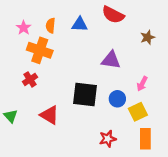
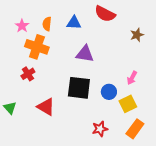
purple triangle: (111, 60) -> (85, 54), moved
orange rectangle: (145, 139) -> (135, 129), turned 36

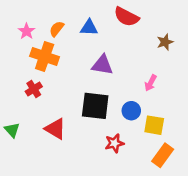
orange semicircle: (47, 24) -> (57, 29), turned 32
pink arrow: (132, 78) -> (151, 83), moved
yellow square: (128, 104) -> (154, 125), turned 36
red star: (100, 129) -> (114, 143), moved

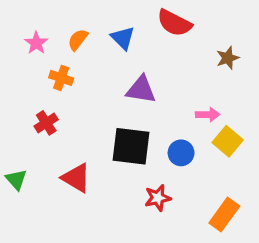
blue triangle: (89, 28) -> (123, 38), turned 42
orange cross: (45, 56) -> (61, 78), size x0.6
pink arrow: (151, 83) -> (208, 115), turned -119
yellow square: (154, 125) -> (228, 141), moved, turned 30

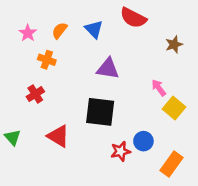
pink arrow: (208, 115) -> (159, 88), turned -126
blue circle: (181, 153) -> (143, 141), moved

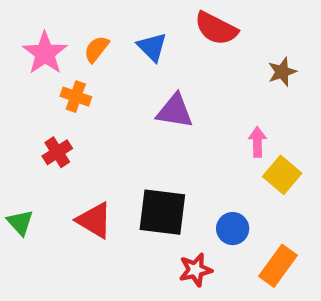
pink star: (28, 33) -> (45, 53), size x1.5
pink arrow: (159, 88) -> (257, 142), turned 36
black square: (100, 112) -> (162, 212), moved
red star: (121, 151) -> (195, 270), moved

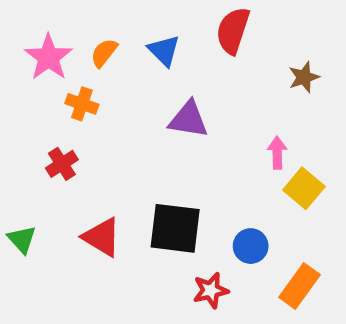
red semicircle: (216, 28) -> (233, 31), turned 81

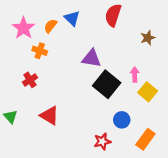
blue triangle: (164, 51) -> (72, 18), moved
black square: (175, 228) -> (107, 84), moved, turned 32

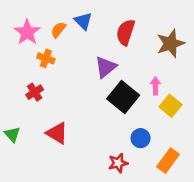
red semicircle: (113, 15) -> (126, 32), moved
brown star: (148, 38) -> (170, 43), size x1.6
purple triangle: (92, 58) -> (106, 67), turned -48

